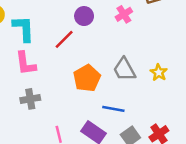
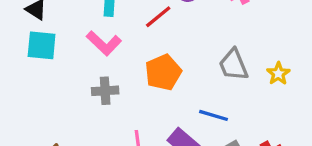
pink L-shape: (26, 63) -> (104, 43), turned -45
orange pentagon: (87, 78) -> (163, 72), moved

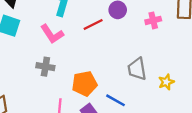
orange pentagon: (163, 72) -> (85, 84), moved

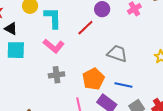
gray trapezoid: (137, 69) -> (117, 54), moved, turned 135

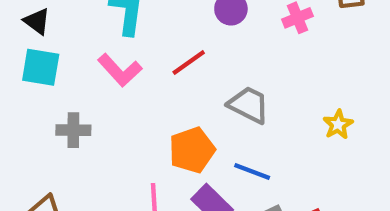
red line: (85, 28) -> (189, 63), moved
gray cross: (57, 75) -> (73, 130), moved

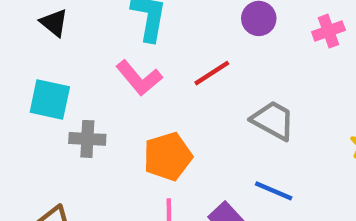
cyan square: (41, 67) -> (50, 100), moved
orange pentagon: (192, 150) -> (168, 156), moved

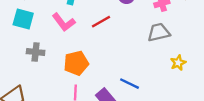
cyan square: (50, 100) -> (23, 19), moved
gray trapezoid: (273, 120) -> (159, 32), moved, turned -45

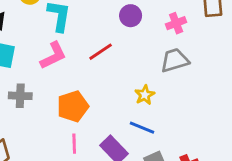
pink L-shape: (64, 22) -> (53, 56), turned -75
yellow star: (178, 63) -> (145, 95), moved

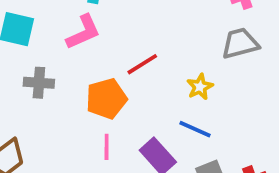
red line: (101, 52) -> (142, 64), moved

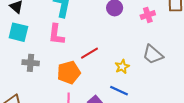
pink L-shape: (83, 32) -> (56, 34), turned 120
gray trapezoid: (240, 43) -> (153, 55), moved, turned -125

